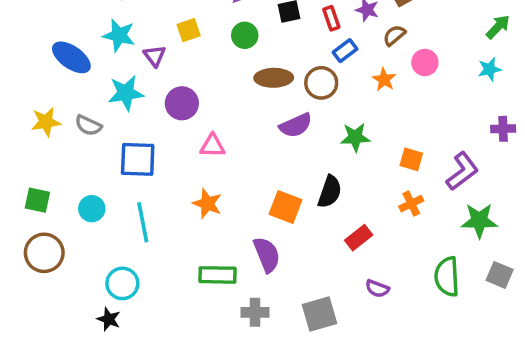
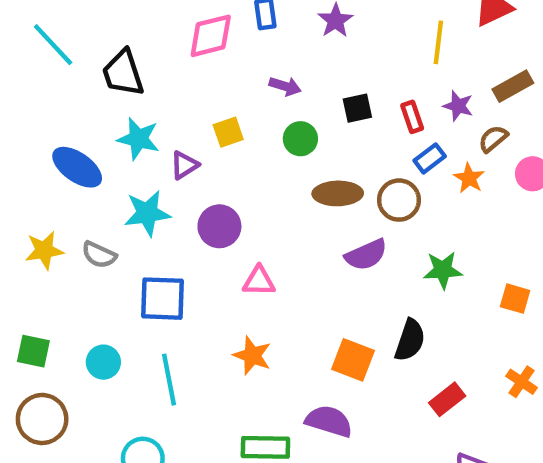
purple triangle: (155, 56) -> (184, 165), turned 35
orange star: (384, 79) -> (469, 178), moved
orange cross: (411, 204) -> (522, 382), moved, turned -30
purple semicircle: (267, 255) -> (329, 421), turned -51

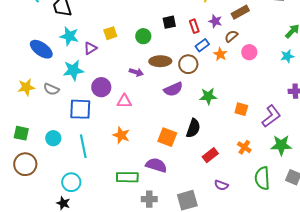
purple arrow: (285, 86) -> (136, 72), moved
purple circle: (219, 226) -> (101, 87), moved

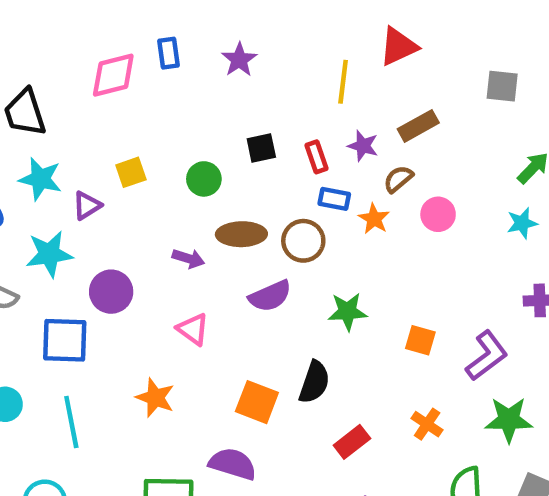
blue rectangle: (202, 45) -> (334, 199), turned 48
pink triangle: (124, 101) -> (193, 329), moved, turned 35

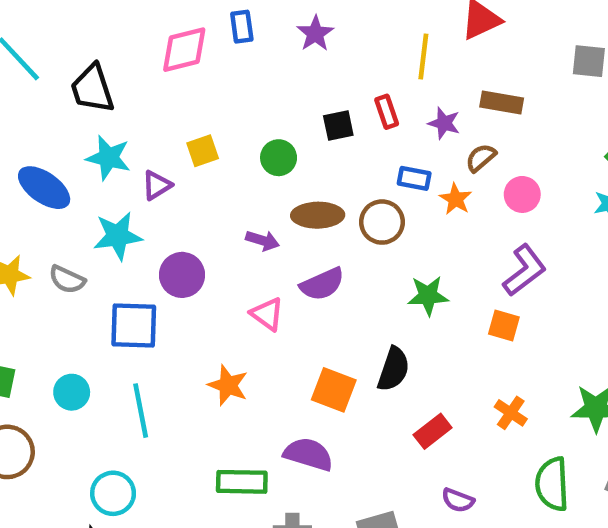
brown rectangle: (418, 126) -> (502, 103), turned 39
red rectangle: (317, 157) -> (387, 112), moved
purple semicircle: (270, 296) -> (322, 284), moved
purple L-shape: (487, 356) -> (525, 270), moved

